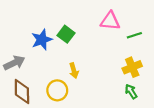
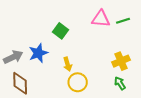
green line: (134, 35) -> (123, 21), moved
blue star: (42, 40) -> (38, 53), moved
yellow circle: (57, 90) -> (78, 82), moved

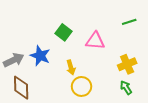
pink triangle: (101, 19) -> (95, 41), moved
blue star: (38, 53) -> (40, 56), turned -30

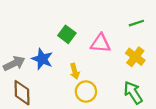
yellow cross: (127, 64) -> (135, 57), moved, turned -30
green arrow: (126, 88) -> (133, 93), size x1.5

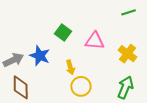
green line: (136, 23) -> (129, 12), moved
green arrow: (133, 93) -> (125, 87), turned 55

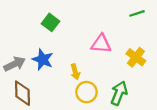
green square: (63, 32) -> (51, 22), moved
green arrow: (125, 87) -> (119, 93), moved

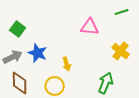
green square: (51, 22) -> (18, 29), moved
pink triangle: (101, 44) -> (90, 27), moved
yellow circle: (86, 92) -> (55, 86), moved

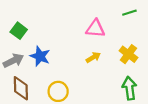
yellow arrow: (67, 64) -> (93, 57), moved, turned -104
green arrow: (106, 83) -> (129, 88), moved, turned -30

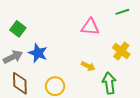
yellow arrow: (93, 57) -> (88, 66), moved, turned 56
green arrow: (129, 88) -> (109, 83), moved

